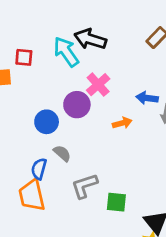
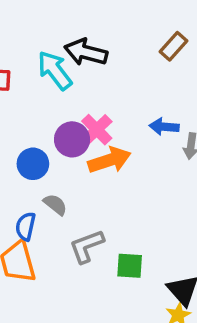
pink cross: (98, 85) -> (97, 130), moved
orange arrow: (122, 123) -> (109, 160), moved, size x1.6

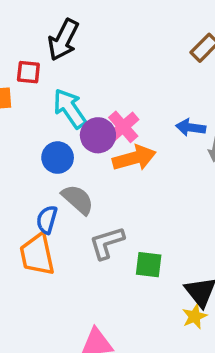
black arrow: (86, 52) -> (63, 40), moved, turned -81
cyan arrow: (55, 70) -> (70, 108), moved
gray semicircle: (55, 204) -> (78, 199), size x1.4

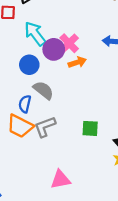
orange arrow: (134, 158) -> (77, 62), size x0.7
gray L-shape: (107, 243) -> (45, 127), moved
orange trapezoid: (37, 255) -> (20, 126), turned -48

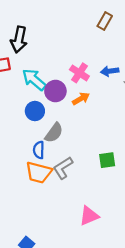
pink cross: (69, 43) -> (79, 73), moved
gray semicircle: (43, 90) -> (54, 133), turned 100

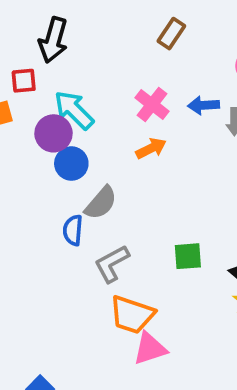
brown rectangle: (105, 21) -> (171, 34), moved
purple circle: (55, 91) -> (53, 133), moved
orange trapezoid: (39, 172) -> (132, 315), moved

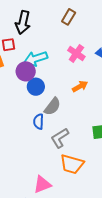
brown rectangle: (171, 34) -> (69, 17), moved
cyan arrow: (74, 110) -> (36, 59), turned -60
orange arrow: (151, 148) -> (80, 86), moved
pink triangle: (150, 349) -> (42, 184), moved

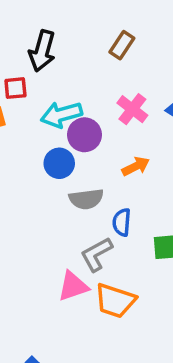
purple circle: (26, 71) -> (84, 135), moved
gray semicircle: (52, 106) -> (86, 199), turned 42
blue semicircle: (39, 122) -> (122, 222), moved
pink triangle: (42, 184) -> (73, 286), moved

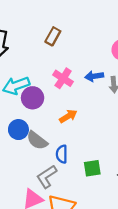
blue circle: (59, 163) -> (18, 130), moved
gray semicircle: (86, 199) -> (37, 140), turned 50

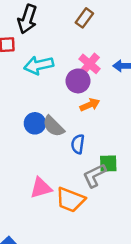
purple circle: (33, 98) -> (78, 81), moved
blue circle: (18, 130) -> (35, 123), moved
gray L-shape: (47, 177) -> (94, 175), moved

